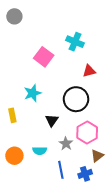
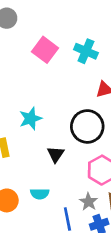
pink square: (44, 57) -> (45, 50), moved
gray star: (66, 144) -> (89, 202), moved

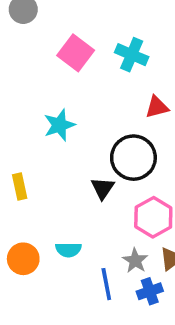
cyan star: (30, 119) -> (59, 125), moved
black triangle: (56, 154) -> (103, 188), moved

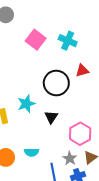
cyan star: (59, 125) -> (26, 104), moved
black circle: (133, 158) -> (56, 83), moved

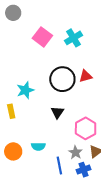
cyan cross: (68, 41) -> (73, 38), turned 36
red triangle: (82, 71) -> (86, 76), moved
cyan star: (26, 104) -> (25, 90), moved

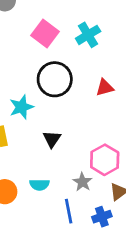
black circle: (62, 79) -> (55, 79), moved
black triangle: (57, 112) -> (52, 139), moved
gray star: (75, 152) -> (82, 182), moved

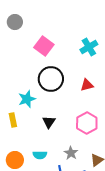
cyan cross: (88, 35) -> (89, 47), moved
pink hexagon: (105, 160) -> (87, 123), moved

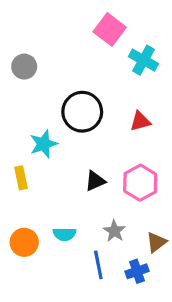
gray circle: (15, 22) -> (24, 67), moved
pink square: (44, 46) -> (110, 29), moved
cyan cross: (89, 47) -> (143, 60), turned -30
black triangle: (49, 122) -> (95, 181), moved, turned 32

